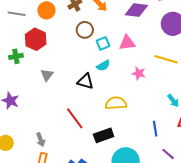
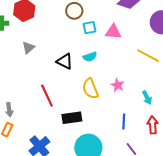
cyan semicircle: (103, 66) -> (90, 57), moved
pink star: (139, 73) -> (118, 85), moved
yellow semicircle: (116, 103) -> (90, 89), turned -120

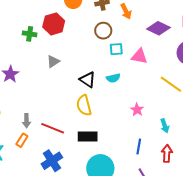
yellow semicircle: (90, 89) -> (84, 105), moved
red line: (47, 96) -> (53, 128), moved, turned -50

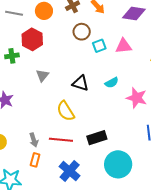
cyan semicircle: (113, 78) -> (112, 83), moved
yellow semicircle: (84, 105) -> (66, 111), moved
pink star: (137, 110) -> (137, 98), size x1.5

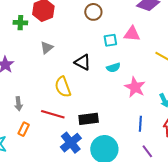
cyan square: (99, 46) -> (110, 40), moved
gray arrow: (34, 140) -> (18, 104), moved
blue cross: (70, 171) -> (71, 143), moved

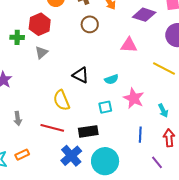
cyan square: (110, 40) -> (105, 107), moved
gray triangle: (47, 48) -> (42, 52), moved
orange rectangle: (24, 129) -> (22, 155), moved, turned 40
purple line: (147, 151) -> (157, 162), moved

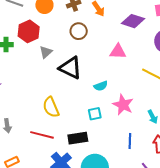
gray triangle: (42, 52) -> (46, 52), moved
black triangle: (81, 75) -> (70, 68), moved, size x1.4

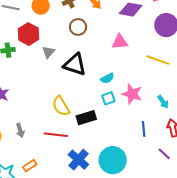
cyan square: (95, 114) -> (108, 98), moved
black rectangle: (78, 138) -> (86, 118), moved

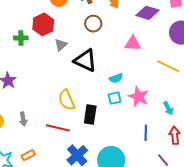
black rectangle: (86, 118) -> (90, 115), turned -72

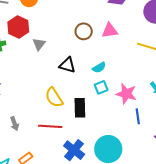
brown circle: (93, 24) -> (84, 31), moved
black triangle: (85, 60) -> (67, 65), moved, size x0.7
pink star: (139, 97) -> (126, 94), moved

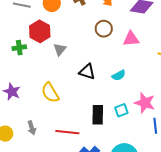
brown circle: (84, 31) -> (104, 29), moved
cyan square: (101, 87) -> (121, 110), moved
yellow semicircle: (54, 97) -> (50, 93), moved

